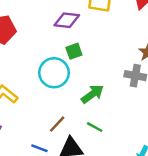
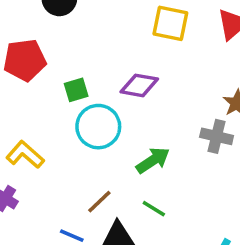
purple diamond: (67, 20) -> (139, 85), moved
green square: (74, 51) -> (76, 90), moved

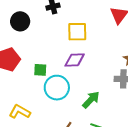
yellow square: (170, 23) -> (77, 32), moved
green square: (76, 90) -> (40, 70), turned 32

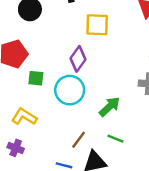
purple diamond: (75, 60) -> (78, 59), moved, turned -55
green square: (40, 70) -> (36, 78), moved

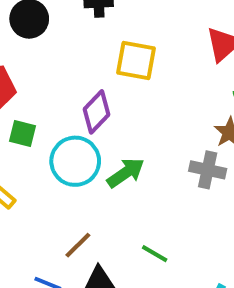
green arrow: (110, 107) -> (126, 173), moved
green line: (115, 139) -> (155, 254), moved

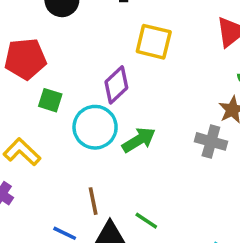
brown line: (78, 245) -> (93, 201), turned -60
green line: (155, 254) -> (146, 221), moved

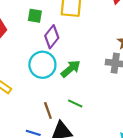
green square: (50, 100) -> (35, 16), moved
green line: (146, 221) -> (75, 103), moved

